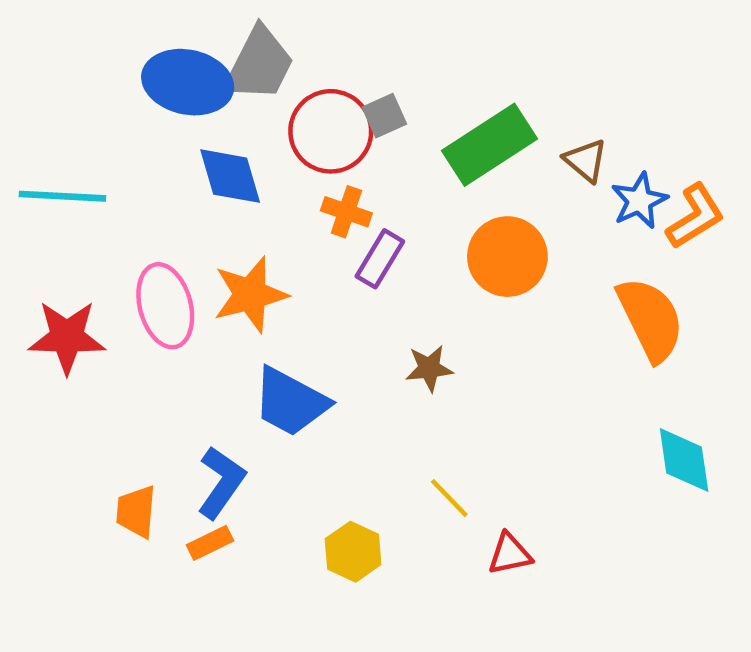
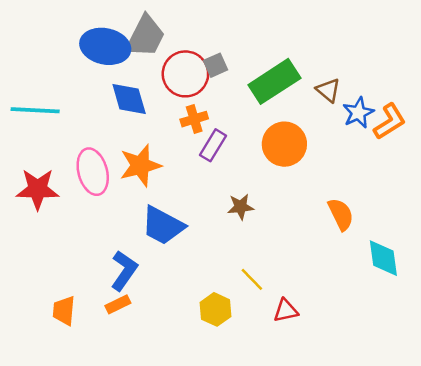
orange cross: (346, 212) -> (194, 119), turned -36
orange semicircle: (651, 319) -> (341, 214), moved, size x0.7
orange trapezoid: (136, 511) -> (64, 311), moved
yellow hexagon: (353, 552) -> (215, 309), moved

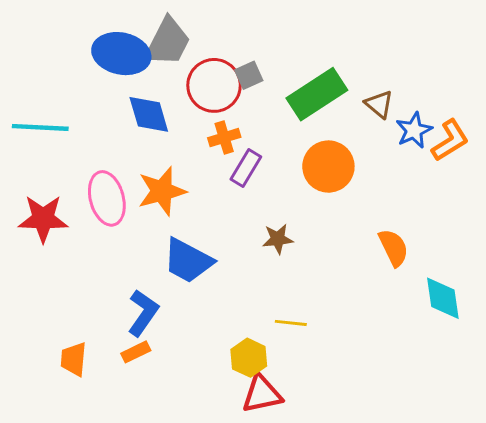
yellow line: (252, 279) -> (291, 323), turned -40
red triangle: (286, 311) -> (262, 394), moved, size x1.4

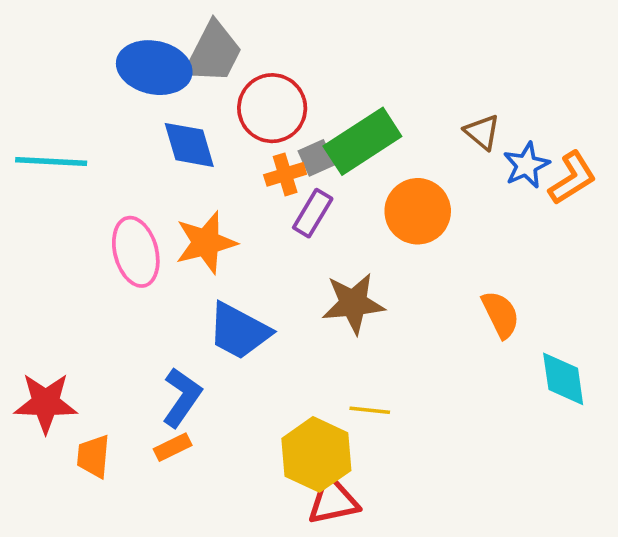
gray square: (249, 75) -> (316, 158), moved
green rectangle: (317, 94) -> (362, 141), moved
red star: (43, 219) -> (46, 403), moved
brown star: (278, 239) -> (353, 303), size x1.6
yellow hexagon: (249, 358) -> (316, 454), size x1.5

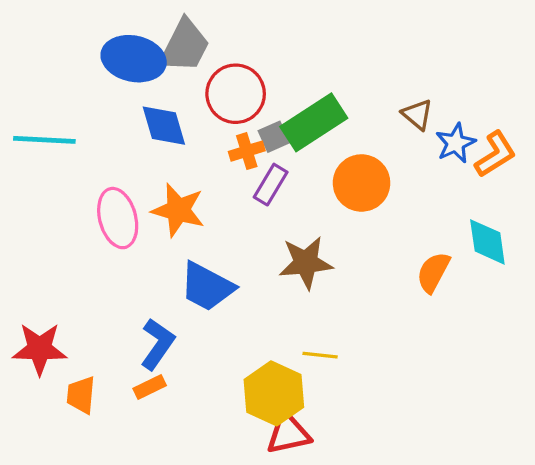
orange star: (206, 243) -> (178, 210), turned 30
orange semicircle: (501, 314) -> (433, 272), turned -126
cyan diamond: (563, 379) -> (487, 242), moved

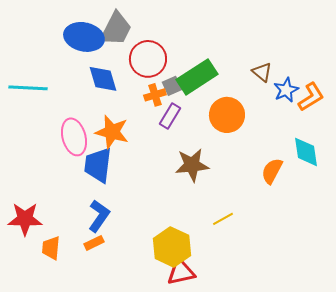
blue trapezoid: (207, 287) -> (98, 165), moved, turned 69
yellow line: (320, 355) -> (223, 219), moved, turned -35

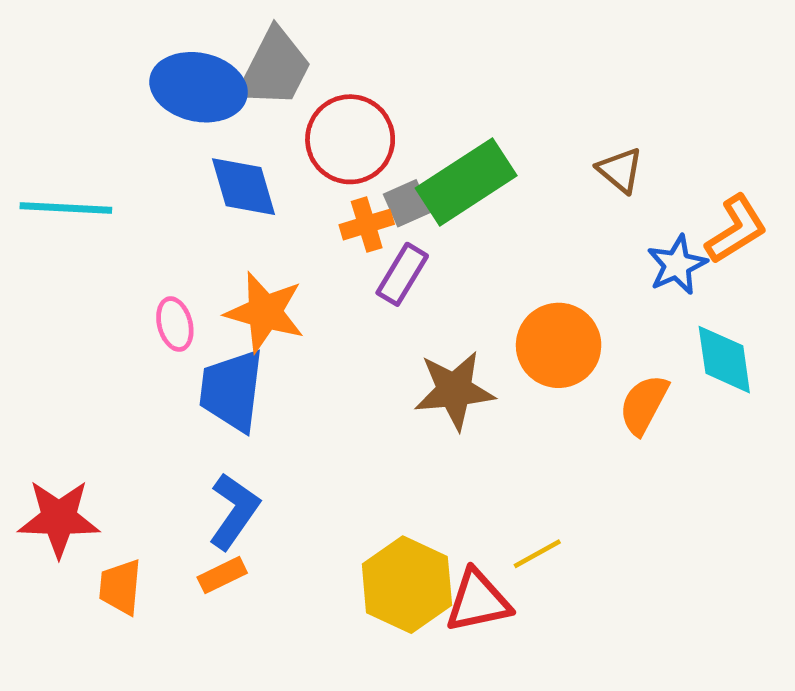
blue star: (286, 90) -> (677, 265), moved
orange circle: (227, 115) -> (559, 345), moved
pink ellipse: (74, 137) -> (175, 324), size x0.6
yellow line: (223, 219) -> (537, 554), moved
red triangle: (181, 272) -> (478, 601), moved

